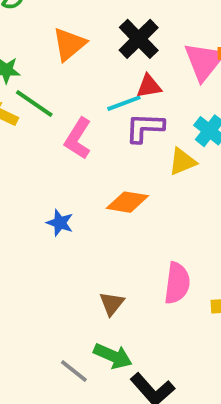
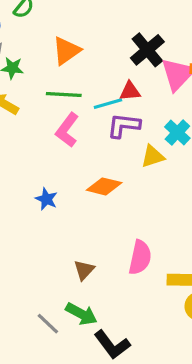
black cross: (139, 39) -> (147, 50), moved
green line: (34, 103) -> (64, 95), moved, turned -36

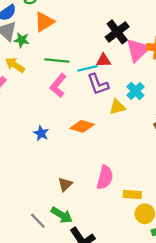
orange triangle: (66, 51) -> (44, 22), moved
purple L-shape: (124, 126) -> (98, 84), turned -120

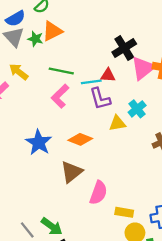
green star: (22, 40) -> (35, 39), moved
blue star: (41, 133) -> (39, 142), size x1.6
brown triangle: (65, 184) -> (72, 172), moved, size x1.5

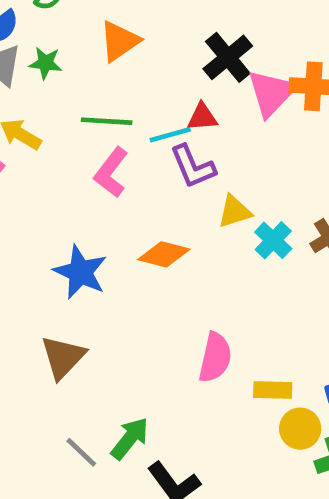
orange triangle: (52, 31) -> (119, 41), moved
cyan cross: (137, 109) -> (273, 240), moved
brown triangle: (72, 172) -> (63, 357), moved
green arrow: (52, 226) -> (130, 438), turned -80

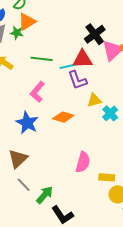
orange triangle: (119, 41) -> (27, 22), moved
red triangle: (202, 117) -> (83, 59), size x1.5
pink L-shape: (111, 172) -> (37, 92), moved
gray line: (81, 452) -> (24, 185), moved

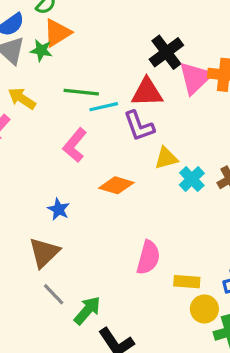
cyan line: (69, 66) -> (104, 107), moved
blue star: (27, 123) -> (59, 209), moved, size x0.6

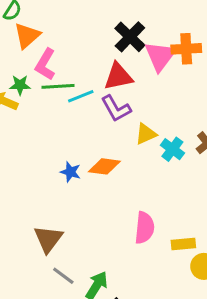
green star: (41, 50) -> (20, 85), moved
pink L-shape: (75, 145) -> (45, 64), moved
blue star: (59, 209) -> (70, 172), moved

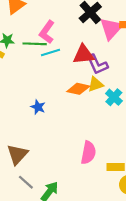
pink L-shape: (45, 64) -> (47, 32), moved
red triangle: (118, 77) -> (83, 55), moved
purple L-shape: (116, 109) -> (97, 64), moved
orange diamond: (104, 166) -> (78, 89), moved

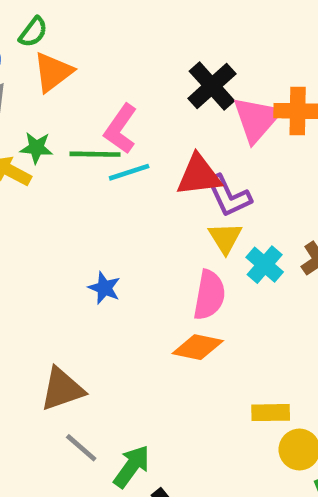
yellow triangle: (95, 84) -> (225, 238), turned -42
orange diamond: (78, 89) -> (198, 347), moved
pink semicircle: (88, 153) -> (209, 295), moved
brown triangle: (17, 154) -> (62, 389), turned 30

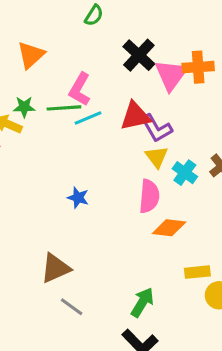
green semicircle: (33, 32) -> (94, 15), moved
orange diamond: (198, 347) -> (169, 228), moved
green arrow: (132, 467) -> (142, 302), moved

